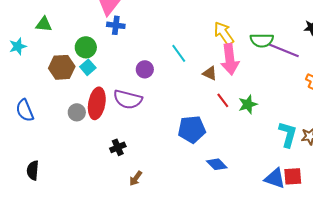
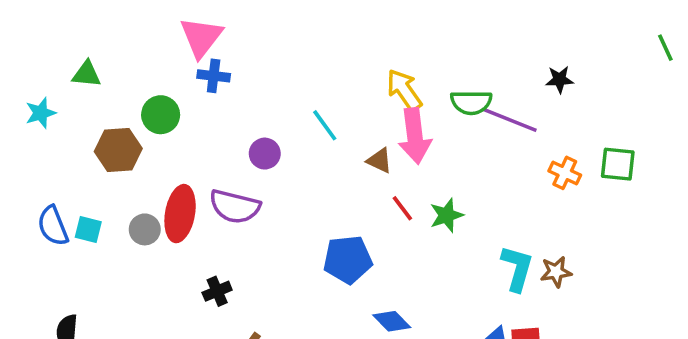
cyan square: (88, 67) -> (88, 229), moved, turned -35

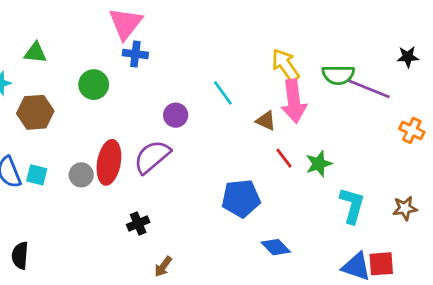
brown hexagon: (118, 150) -> (35, 112), moved
purple semicircle: (235, 206) -> (152, 157), turned 126
cyan L-shape: (517, 268) -> (352, 205), moved

